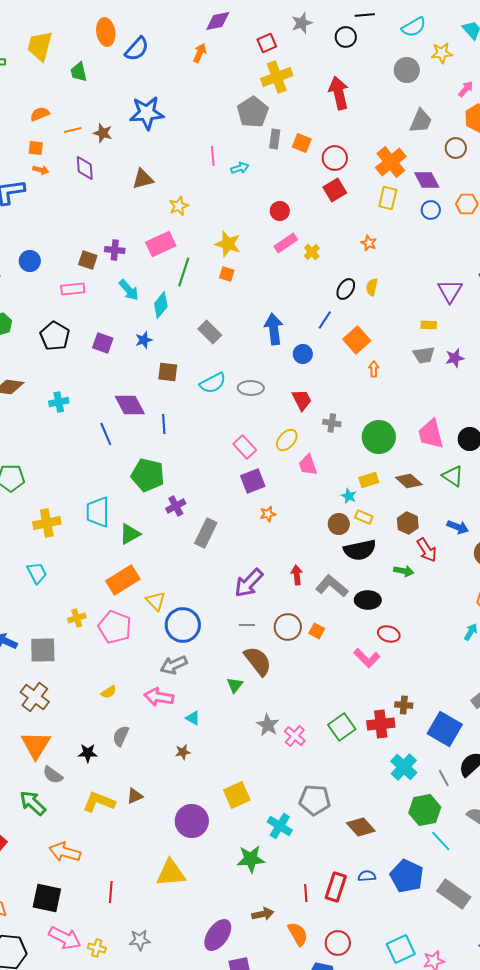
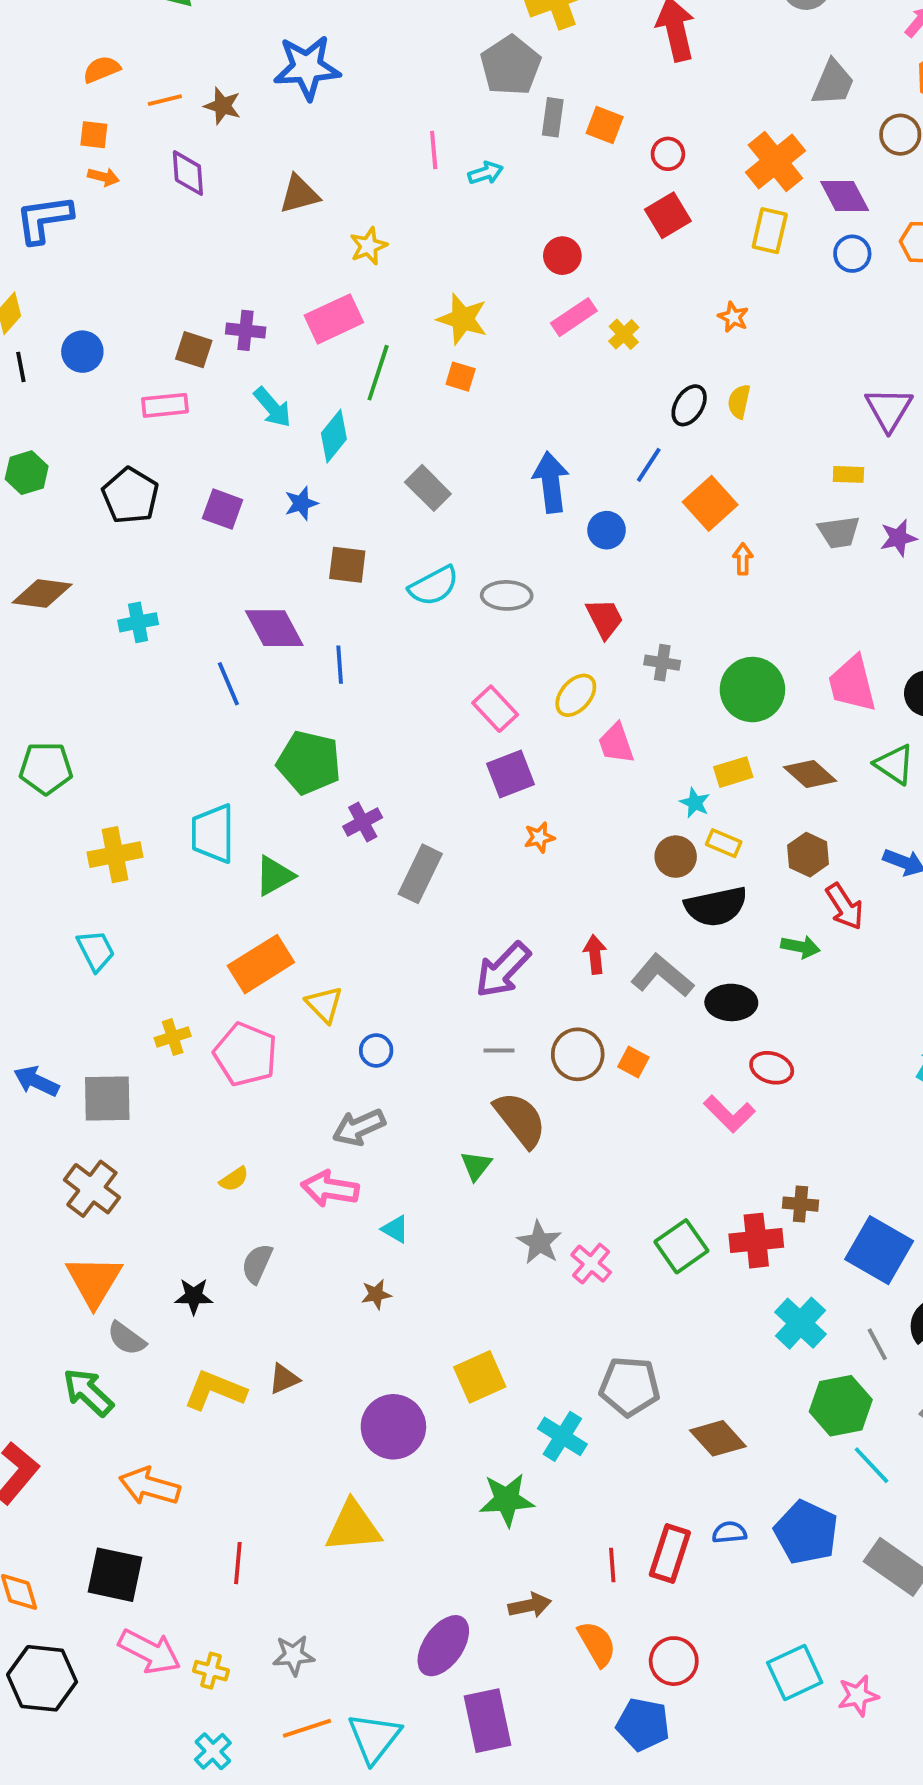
red circle: (335, 158) -> (668, 154), size x0.7
blue circle: (183, 625) -> (376, 1050), size x0.5

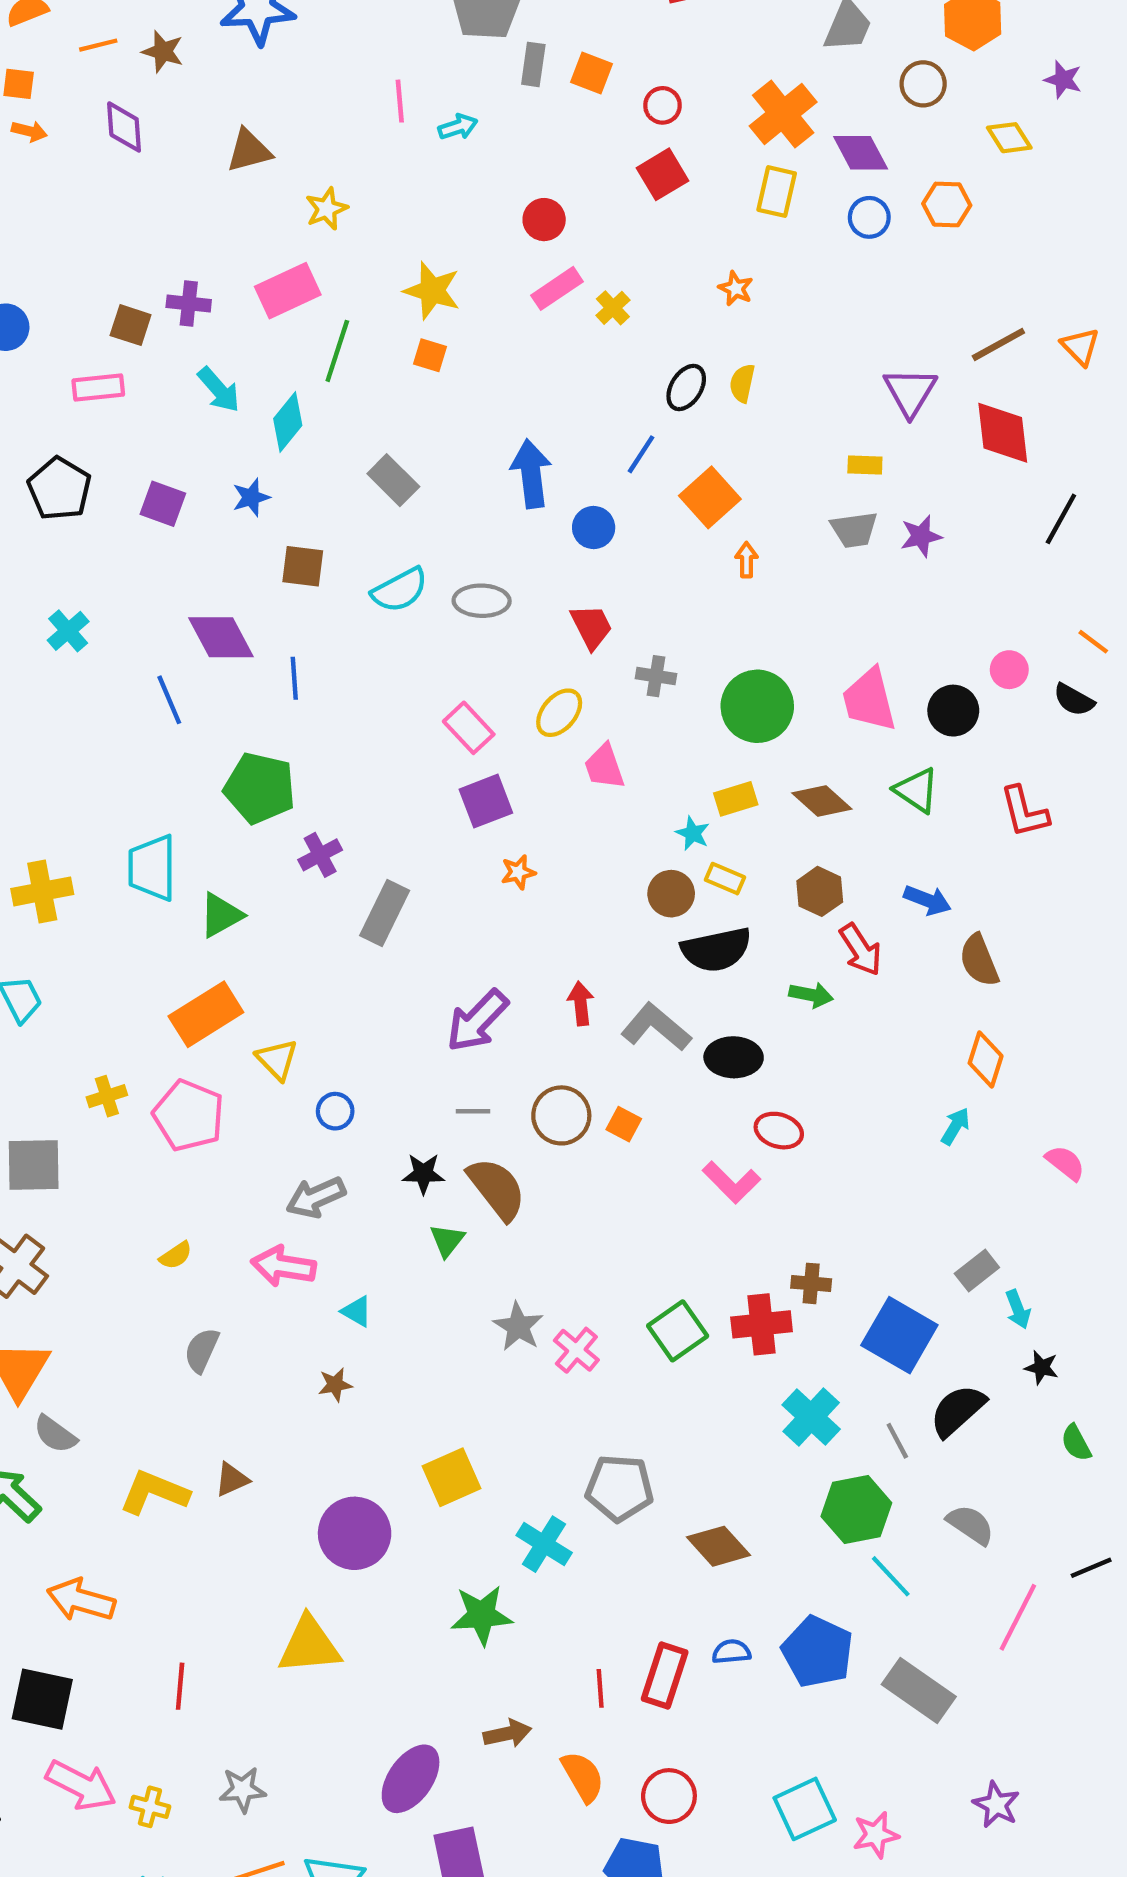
cyan cross: (138, 622) -> (68, 631), turned -30
black star: (194, 1296) -> (423, 1174), moved

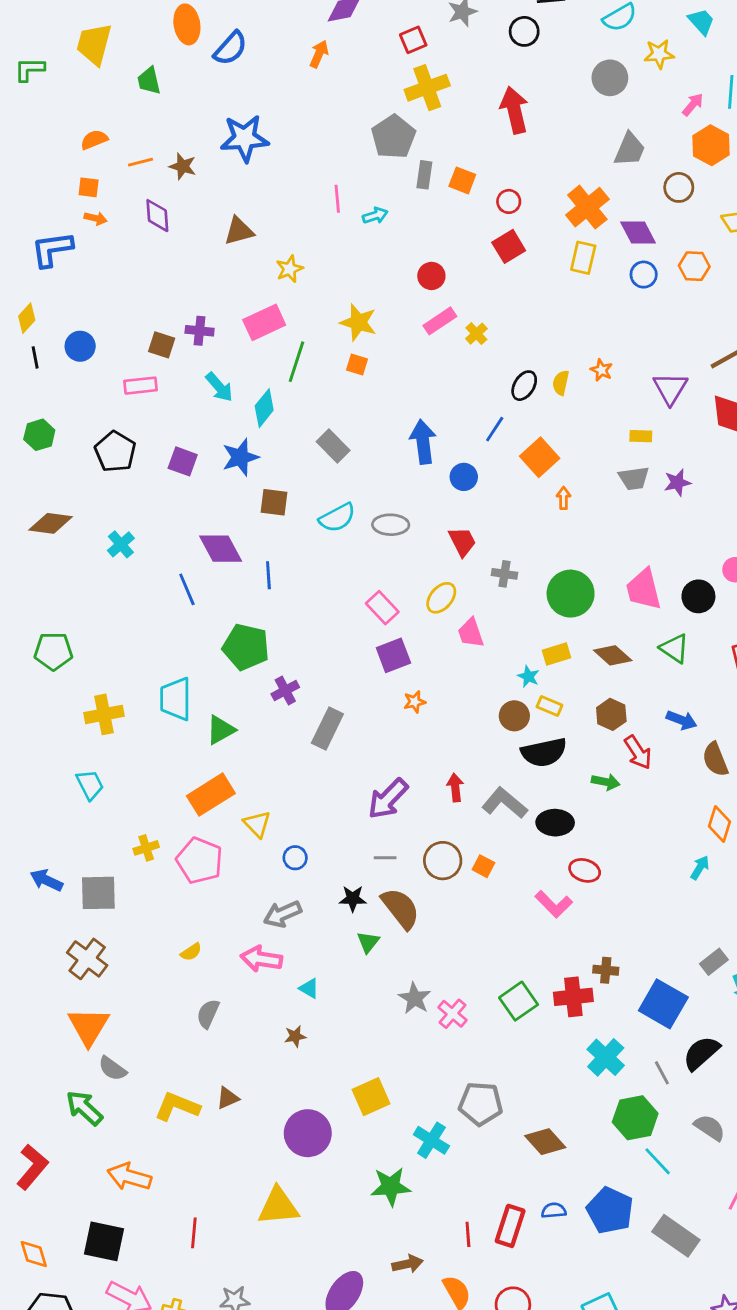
orange star: (736, 288) -> (601, 370), moved
blue star: (251, 497) -> (240, 457), size x1.5

